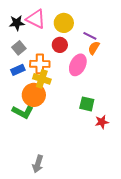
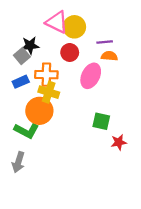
pink triangle: (36, 19) -> (57, 22), moved
black star: (17, 23) -> (30, 45), moved
purple line: (90, 36) -> (105, 42), turned -32
orange semicircle: (94, 48) -> (109, 56), turned 64
gray arrow: (38, 164) -> (18, 162), moved

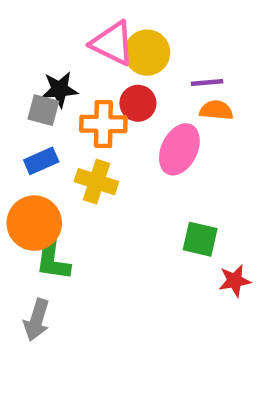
gray square: (22, 56) -> (43, 110), turned -35
orange cross: (46, 75) -> (103, 124), moved
orange circle: (39, 111) -> (34, 223), moved
green L-shape: (27, 131) -> (53, 258), turned 70

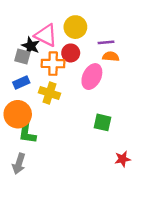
pink triangle: (113, 43) -> (46, 35), moved
black star: (60, 89) -> (31, 46), turned 30
red star: (235, 281) -> (123, 159), moved

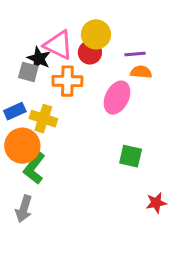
red circle: (71, 53) -> (90, 52), moved
blue rectangle: (21, 82) -> (15, 111), moved
yellow cross: (49, 93) -> (43, 119), moved
green L-shape: (27, 132) -> (34, 168), turned 30

